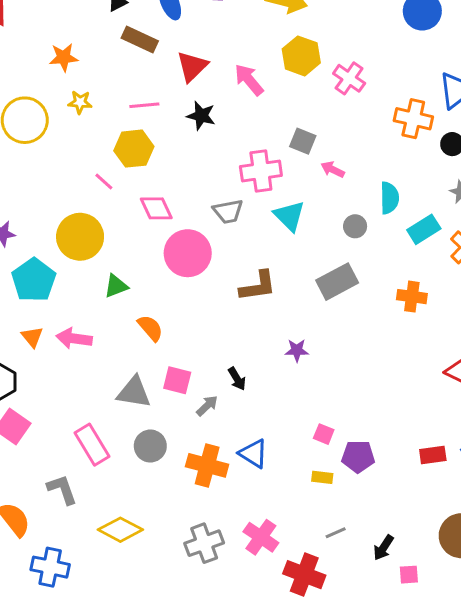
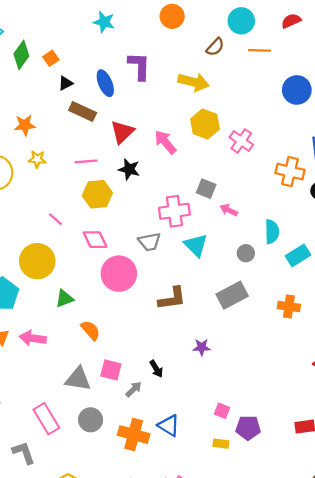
yellow hexagon: (134, 149) -> (97, 194), moved

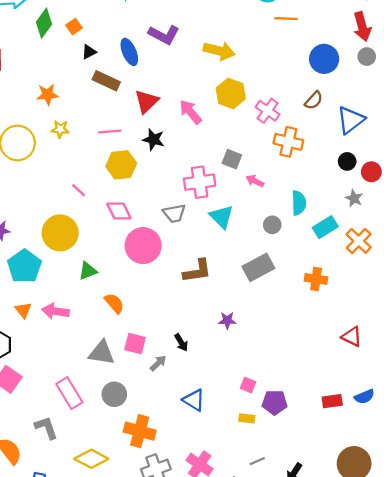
brown semicircle: (215, 47) -> (314, 100), moved
purple L-shape: (139, 66) -> (164, 35), turned 116
orange cross: (290, 172) -> (288, 142), moved
orange cross: (134, 435) -> (140, 431), moved

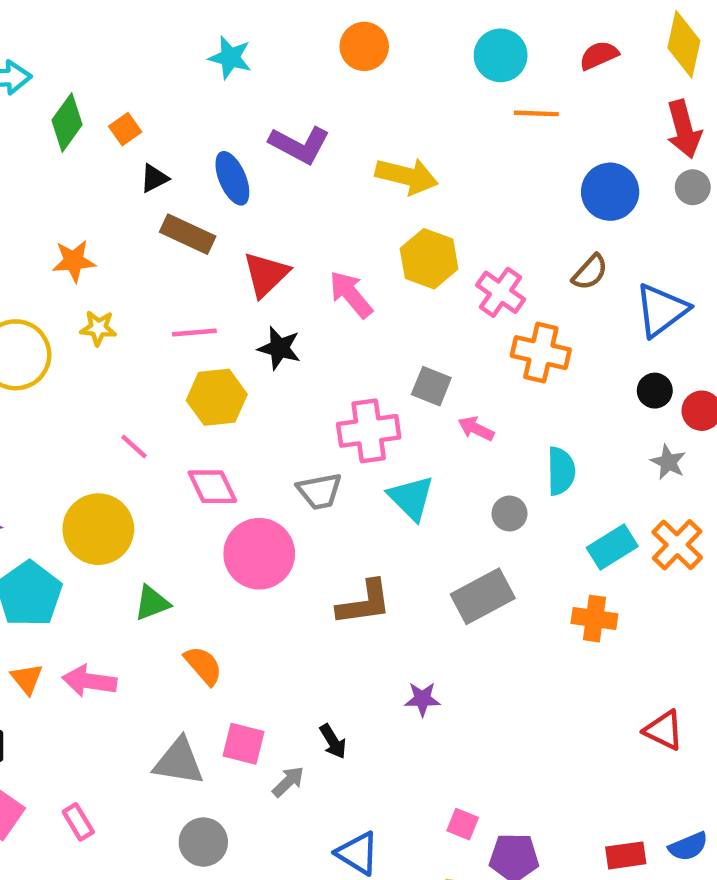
cyan rectangle: (325, 227) -> (612, 547), moved
pink rectangle: (69, 393) -> (78, 822), moved, size x0.6

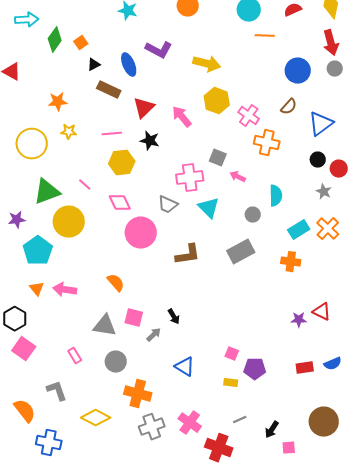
gray trapezoid: (320, 491) -> (168, 205), turned 35
green triangle: (152, 603) -> (47, 192), moved, size x1.6
purple star: (422, 699) -> (299, 320), moved
pink rectangle: (78, 822) -> (75, 356), moved

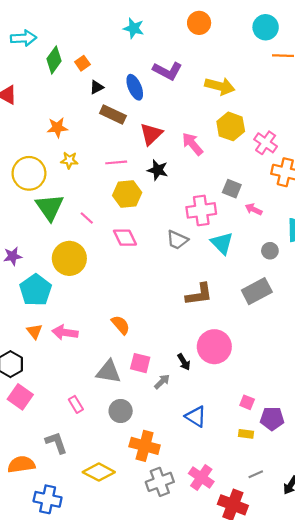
green triangle: (47, 192) -> (50, 207), moved, turned -44
pink circle: (141, 233) -> (214, 347), moved
orange semicircle: (25, 411) -> (21, 464), turned -60

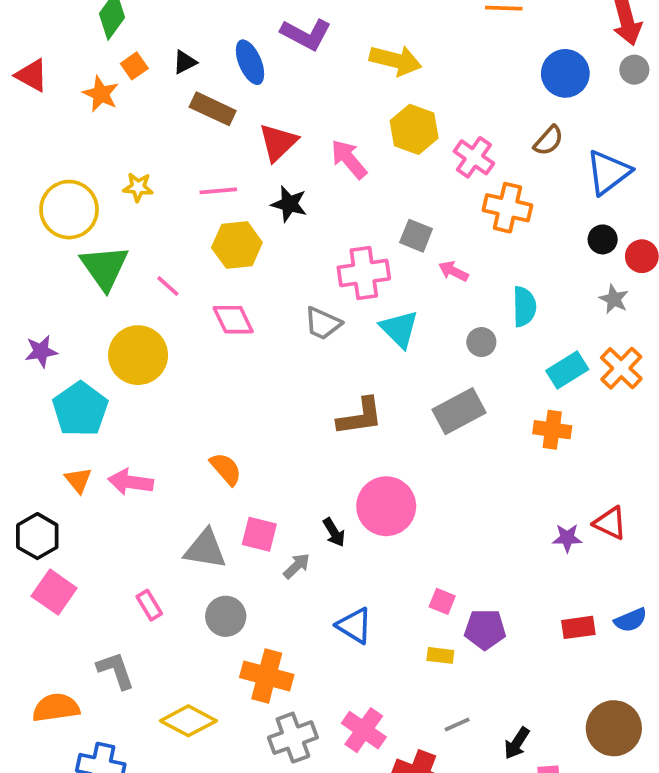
orange square: (82, 63) -> (134, 66), moved
orange star: (57, 128) -> (101, 94), moved, turned 30

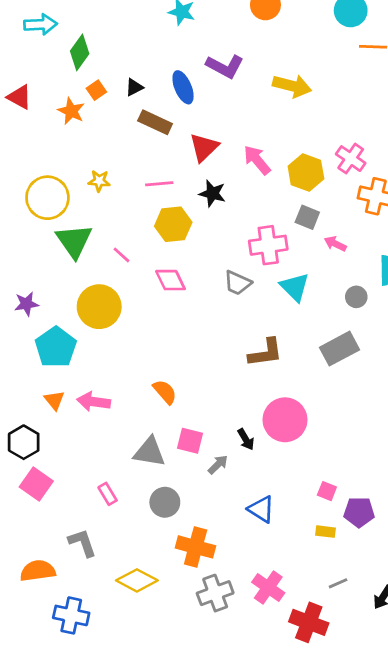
yellow hexagon: (414, 129) -> (306, 173), moved

